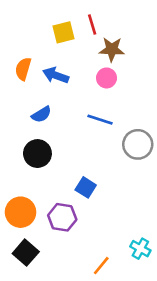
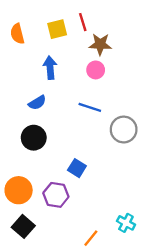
orange semicircle: (23, 69) -> (17, 34), moved, turned -30
blue arrow: (56, 75) -> (50, 68), turned 65

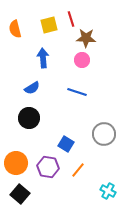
gray circle: (124, 130) -> (104, 134), moved
orange line: (91, 238) -> (78, 170), moved

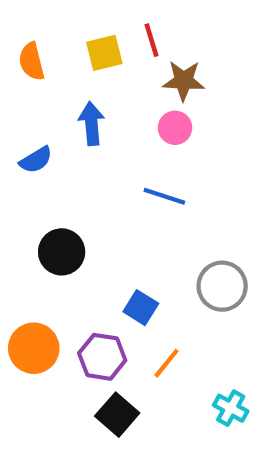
blue semicircle: (32, 88) -> (36, 160), moved
black square: (20, 194) -> (117, 415), moved

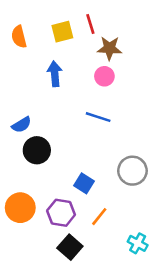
blue semicircle: (36, 160) -> (22, 125), moved

